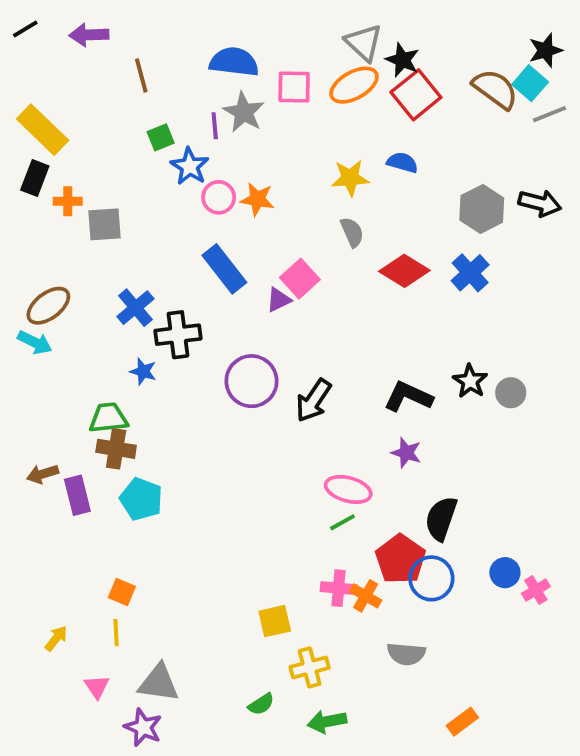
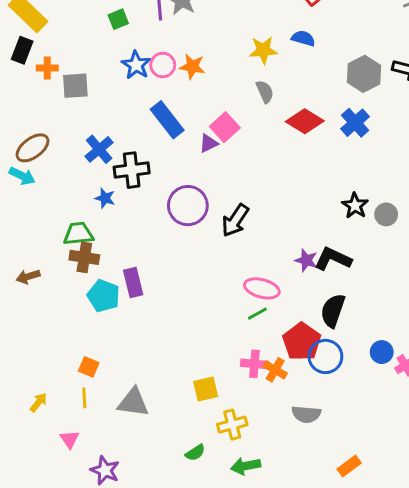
blue star: (190, 166) -> (136, 65), moved
black L-shape: (408, 397) -> (333, 259), moved
purple rectangle: (77, 495) -> (133, 282), moved
gray triangle: (159, 683) -> (133, 402), moved

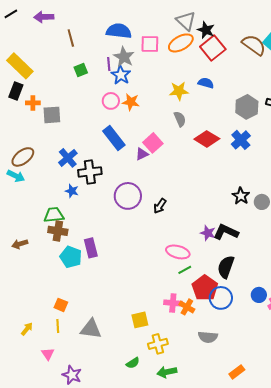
blue star: (136, 65) -> (121, 75), moved
black arrow: (235, 220) -> (160, 206), size x0.7
green line: (257, 314) -> (185, 270), moved

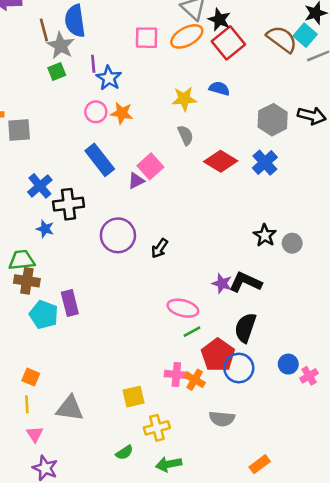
blue semicircle: (119, 31) -> (75, 21), moved, turned -105
gray star: (124, 57) -> (61, 46), moved
pink triangle: (48, 354) -> (35, 434), moved

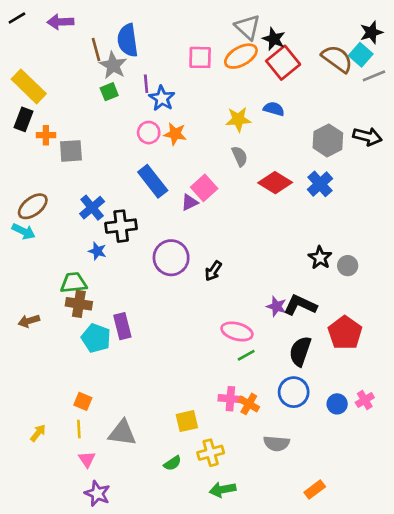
red pentagon: (218, 355) -> (345, 333), moved
blue circle: (288, 364) -> (337, 404), moved
green semicircle: (124, 453) -> (172, 463), moved

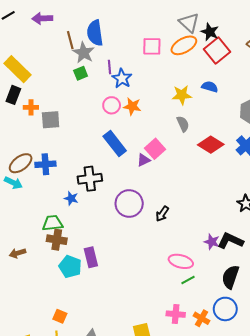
blue cross: (92, 208) -> (45, 164), moved, turned 36
orange cross: (249, 404) -> (201, 318), moved

